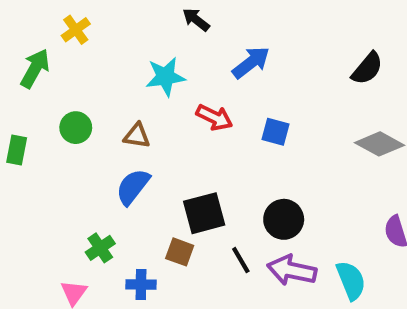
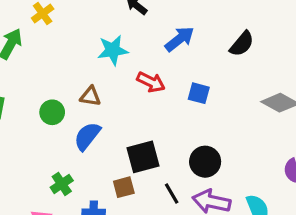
black semicircle: (367, 68) -> (242, 44), moved
green circle: (76, 128) -> (52, 112), moved
brown square: (180, 252) -> (124, 187), turned -35

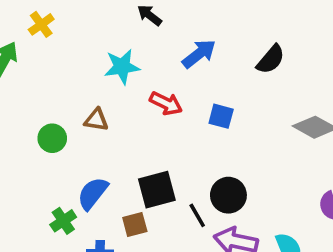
blue semicircle: (87, 136) -> (93, 193), moved
black line: (172, 194) -> (197, 215), moved

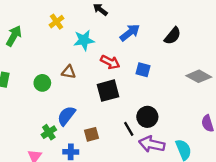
yellow cross: (41, 24) -> (57, 22), moved
black square: (157, 190) -> (108, 91), moved

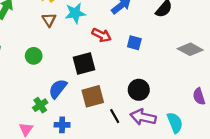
brown triangle: (69, 72) -> (49, 20), moved, turned 48
black square: (108, 91) -> (84, 64), moved
black line: (129, 129) -> (115, 116), moved
brown square: (92, 134) -> (93, 96), moved, size x1.5

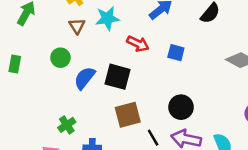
green circle: (34, 56) -> (60, 58), moved
black square: (84, 64) -> (118, 77), turned 30
blue semicircle: (58, 89) -> (85, 78), moved

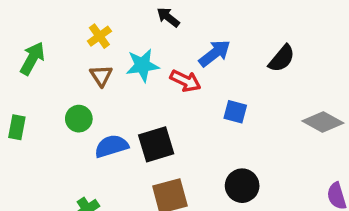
red arrow: (138, 44) -> (185, 81), moved
black square: (118, 77) -> (156, 144), turned -32
blue semicircle: (85, 78) -> (111, 146), turned 35

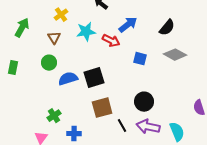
brown triangle: (101, 76) -> (54, 38), moved
gray diamond: (323, 122) -> (175, 55), moved

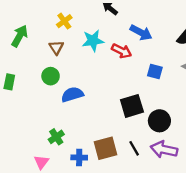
blue arrow: (128, 25) -> (141, 33), turned 66
black square: (94, 78) -> (132, 106), moved
brown square: (102, 108) -> (106, 148), moved

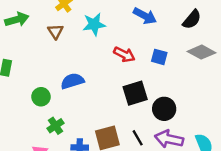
green arrow: (20, 36) -> (17, 19), turned 45
red arrow: (122, 51) -> (124, 54), moved
green circle: (51, 76) -> (41, 97), moved

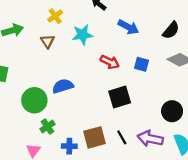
green circle: (41, 97) -> (34, 100), size x1.5
black circle: (164, 109) -> (172, 111), moved

